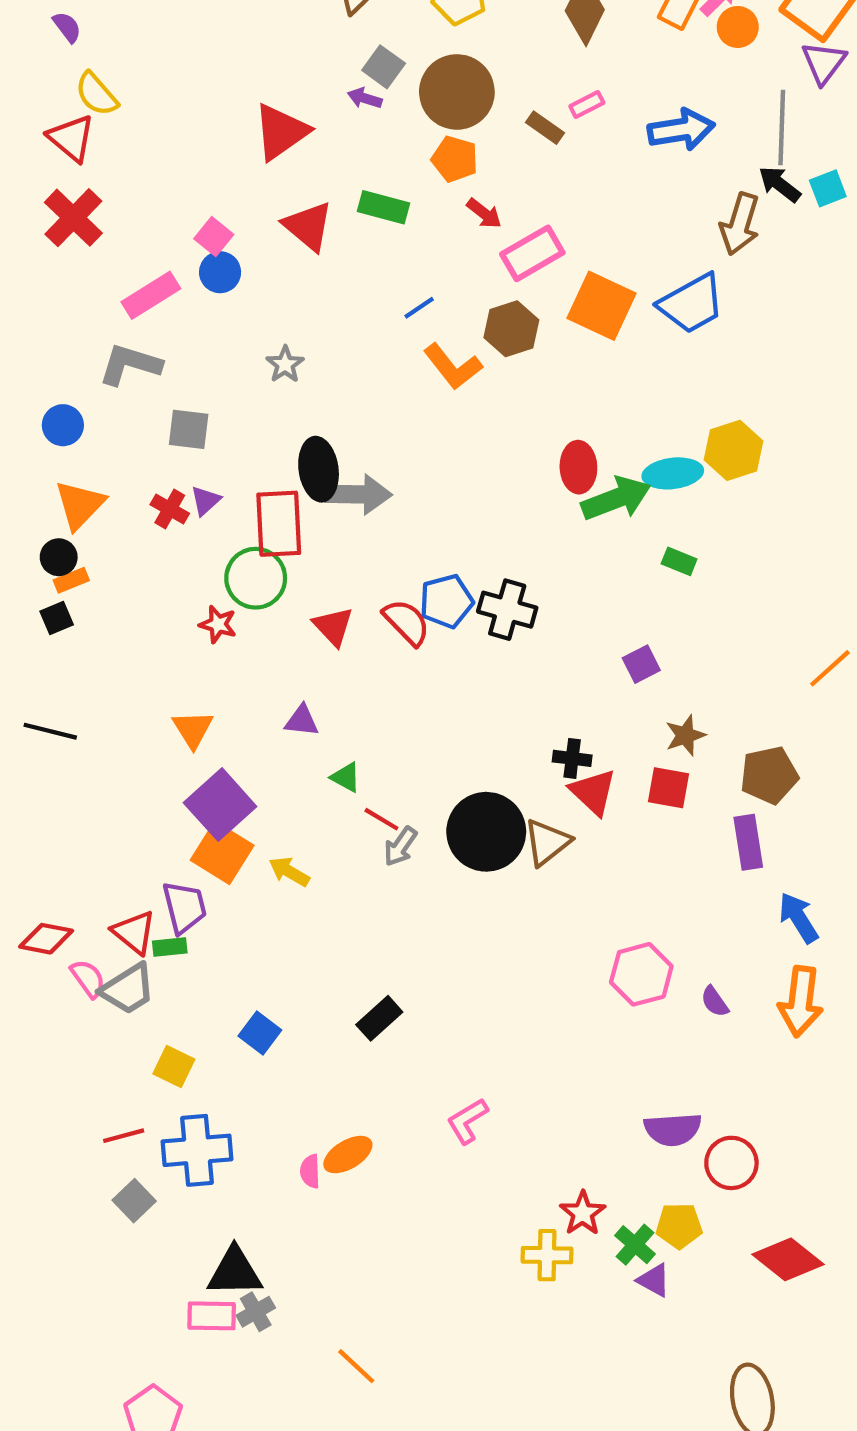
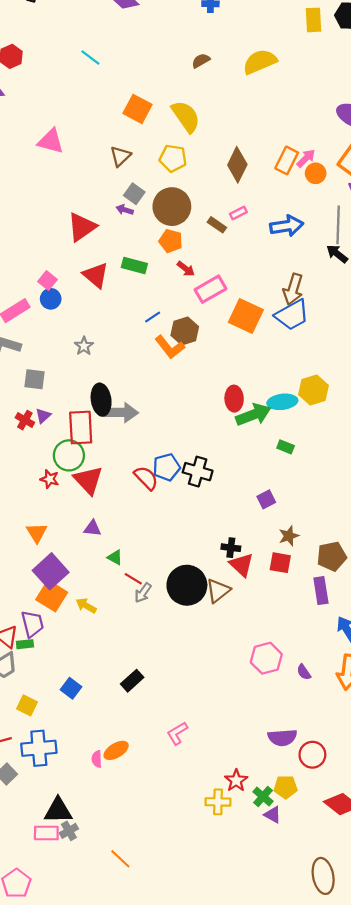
brown arrow: (740, 224) -> (293, 289), moved
brown hexagon: (511, 329) -> (185, 331), moved
red triangle: (333, 626) -> (88, 480), moved, size x1.4

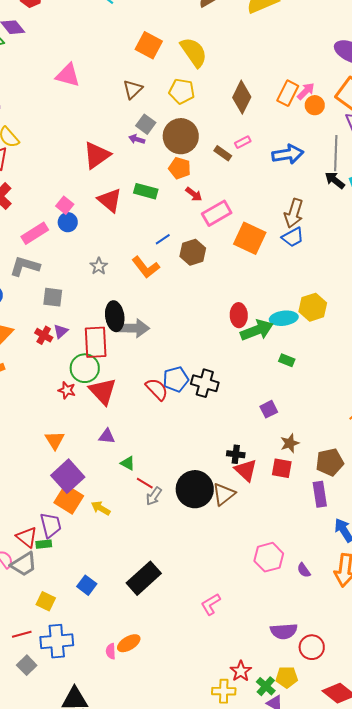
blue trapezoid: (292, 315) -> (293, 237), size x0.7
orange L-shape: (170, 347) -> (146, 267), moved
black rectangle: (132, 681) -> (144, 578), size x1.6
pink L-shape: (177, 733) -> (211, 604), moved

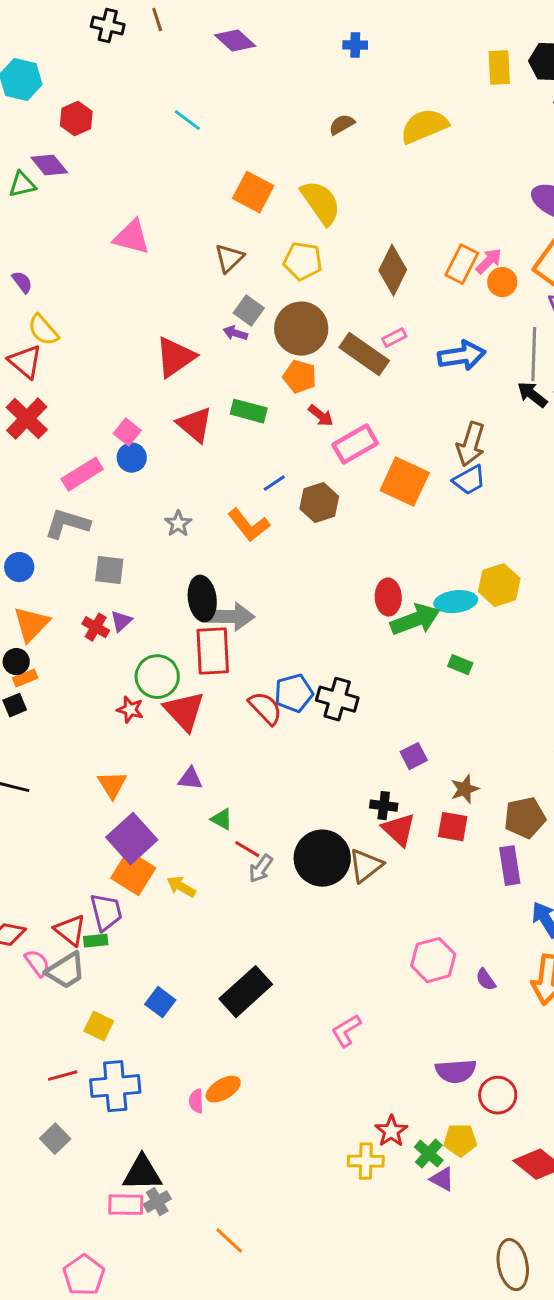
brown rectangle: (223, 153) -> (364, 354), size x1.8
red rectangle: (96, 342) -> (213, 651), moved
purple square: (269, 409) -> (414, 756), moved
gray square: (27, 665) -> (55, 1139), moved

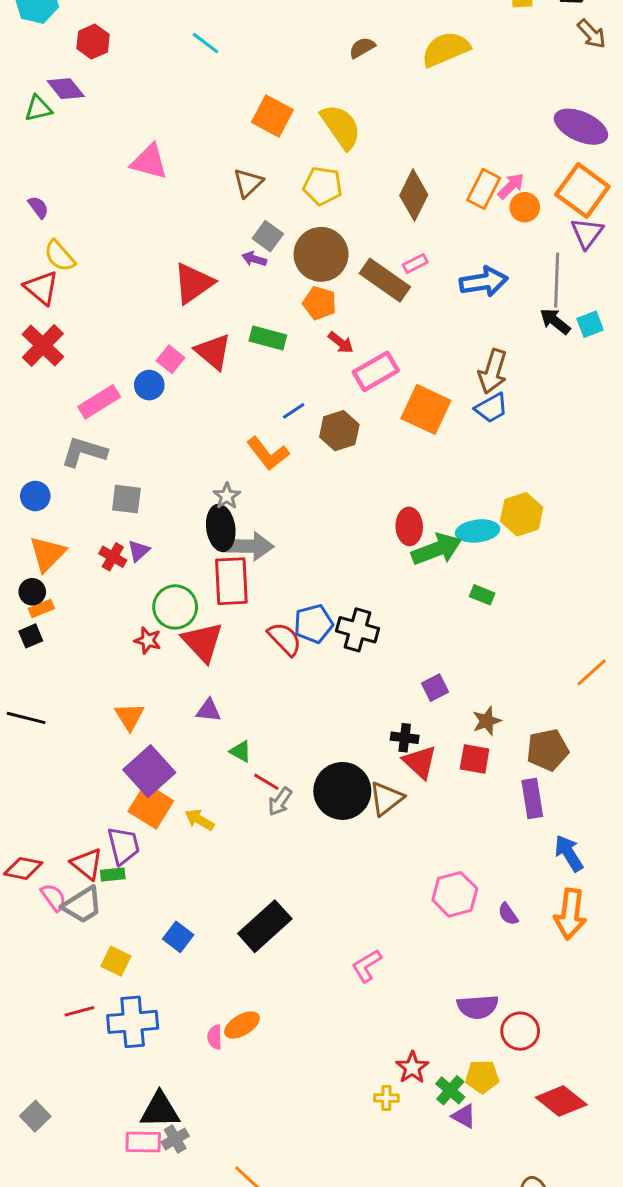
pink square: (127, 432) -> (171, 359), moved
gray star: (178, 524) -> (227, 496), moved
gray square: (55, 1139) -> (35, 1116), moved
yellow cross: (366, 1161) -> (386, 1098), size x0.7

